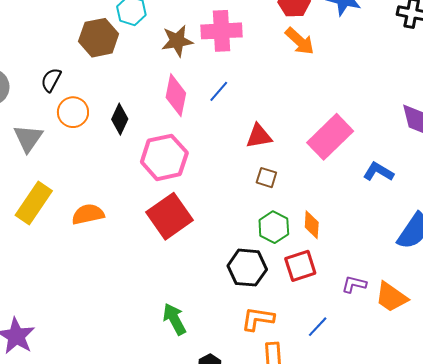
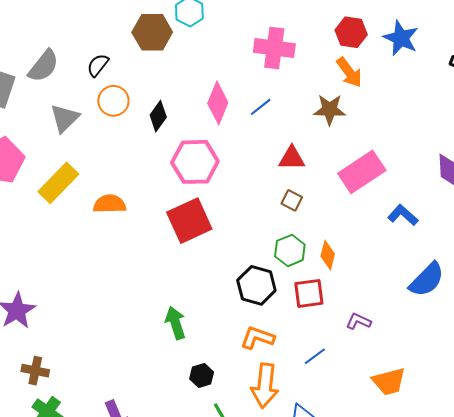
brown star: (177, 41) -> (330, 110), moved
orange trapezoid: (391, 297) -> (389, 382), moved, turned -60

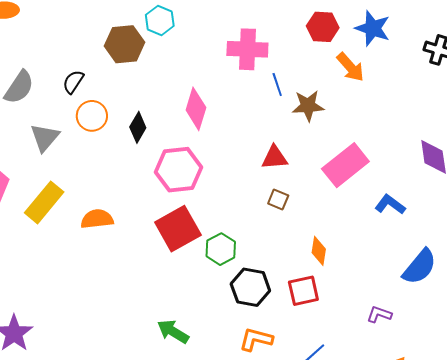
orange arrow: (349, 72) -> (350, 67), moved
blue line: (261, 107) -> (277, 85), moved, turned -65
green hexagon: (290, 250) -> (221, 249), moved
purple L-shape: (358, 321) -> (379, 314), moved
green arrow: (175, 323) -> (173, 332), turned -36

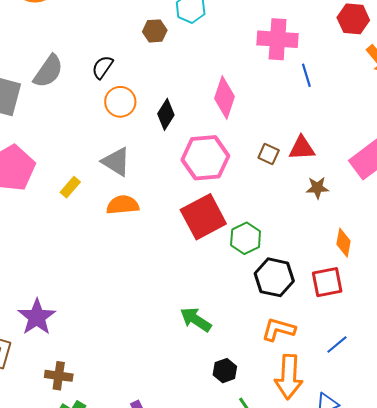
brown hexagon: (125, 44) -> (155, 31), size x0.6
brown star: (308, 106) -> (317, 188), moved, size x0.7
gray triangle: (45, 137) -> (116, 162), moved, turned -40
brown square: (278, 200) -> (269, 154), moved
yellow rectangle: (44, 202) -> (70, 187), size x0.5

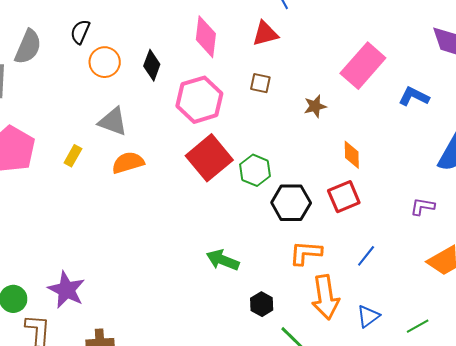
red triangle: (302, 148) -> (265, 34), moved

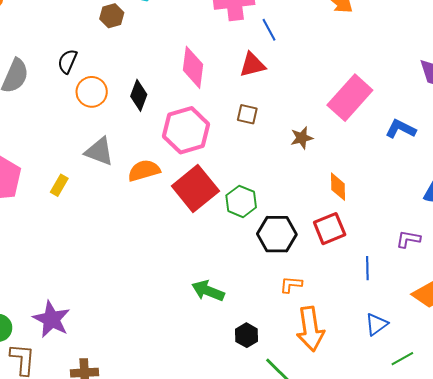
orange semicircle: (128, 163) -> (144, 171), moved
orange L-shape: (306, 253) -> (291, 284), size x0.7
blue line: (366, 256) -> (367, 268), moved, turned -40
blue triangle: (368, 316) -> (376, 324), moved

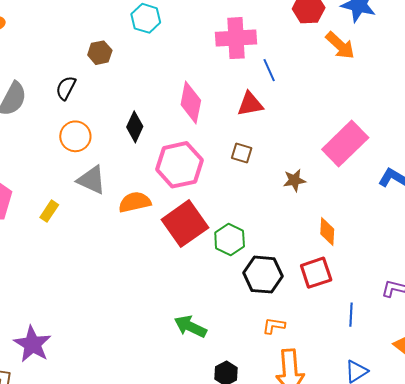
brown hexagon: (112, 16) -> (100, 53), moved
orange circle: (92, 92) -> (75, 136), moved

